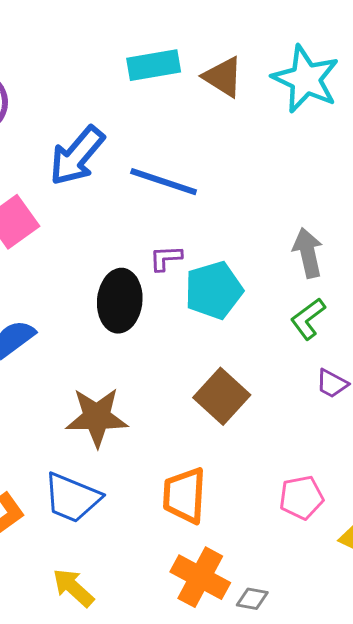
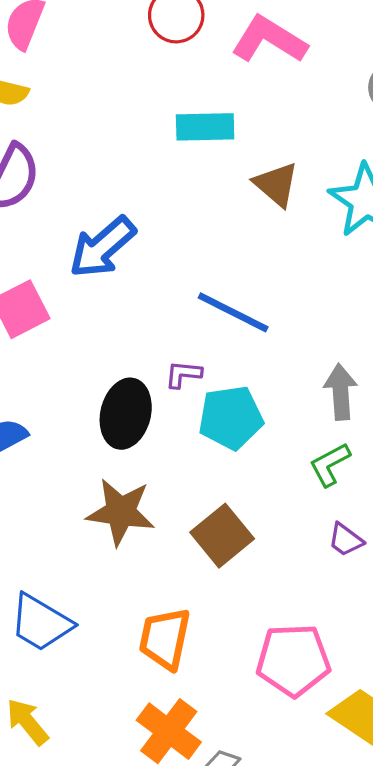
cyan rectangle: (154, 65) -> (205, 127), moved
blue line: (164, 182) -> (233, 312), moved
brown star: (97, 417) -> (121, 512), moved
pink pentagon: (301, 497) -> (293, 660), size x1.5

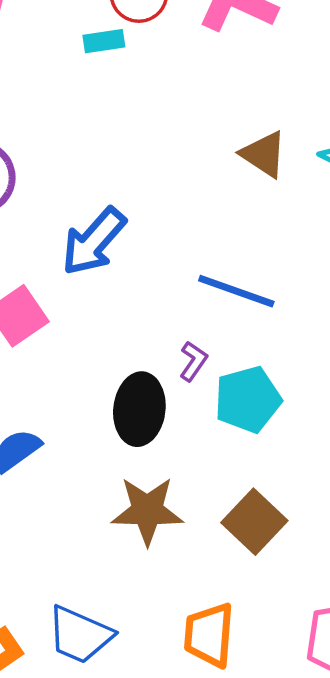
cyan rectangle: (205, 127) -> (104, 41), moved, size x0.7
purple L-shape: (183, 374) -> (193, 361), turned 126

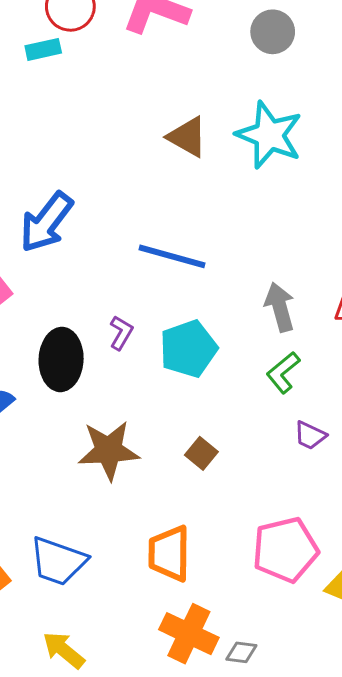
purple L-shape: (193, 361) -> (121, 333), moved
black ellipse: (139, 409) -> (61, 359), moved
brown square: (254, 522) -> (201, 453), size x0.6

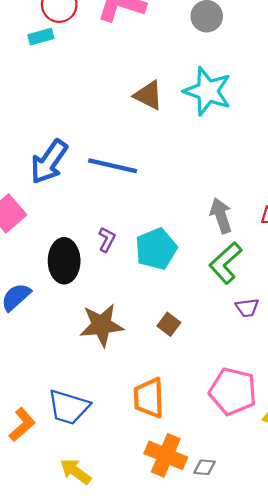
blue line: (172, 256) -> (113, 166), moved
green L-shape: (283, 372) -> (225, 263), size x1.4
purple trapezoid: (310, 435) -> (247, 308), turned -30
pink pentagon: (285, 550) -> (233, 391), turned 30

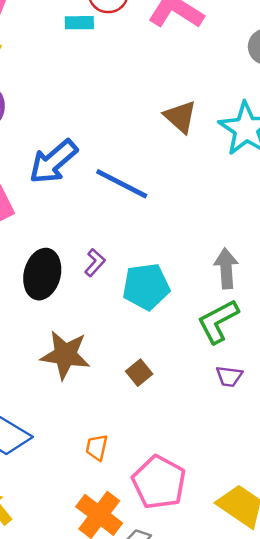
pink pentagon: (233, 391) -> (159, 482), moved
orange trapezoid: (149, 398) -> (97, 447), size x0.6

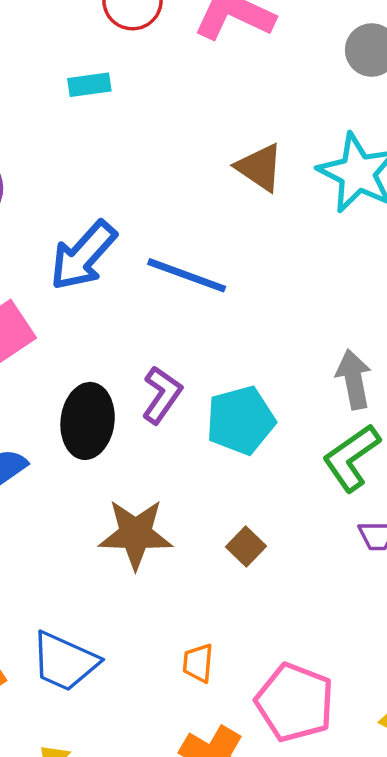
cyan rectangle: (79, 23) -> (89, 85), moved
purple L-shape: (95, 263) -> (162, 395), size x1.4

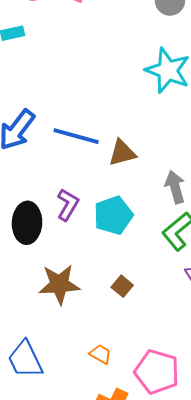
brown triangle: (260, 167) -> (122, 153), moved, turned -44
blue trapezoid: (65, 661) -> (25, 359), turned 45
orange trapezoid: (198, 663) -> (101, 354), turned 120

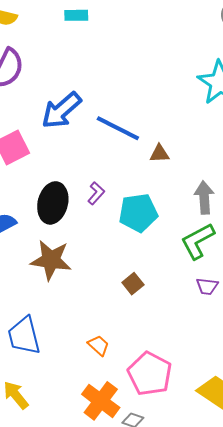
brown triangle: (122, 153) -> (159, 154), size x0.7
purple L-shape: (68, 205) -> (96, 193), size x0.7
brown star: (59, 284) -> (51, 260), moved

